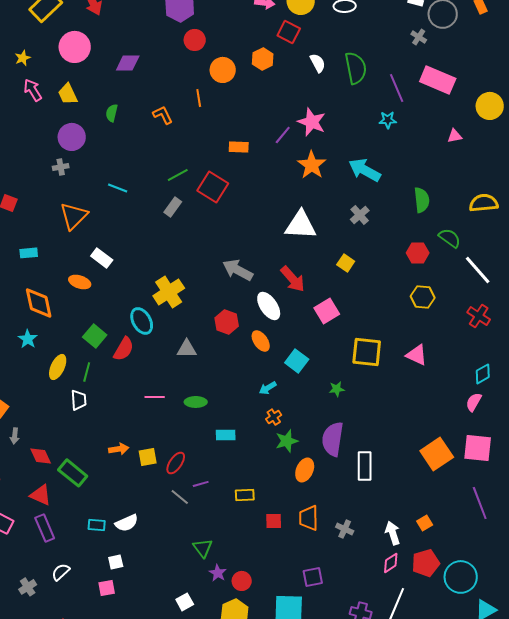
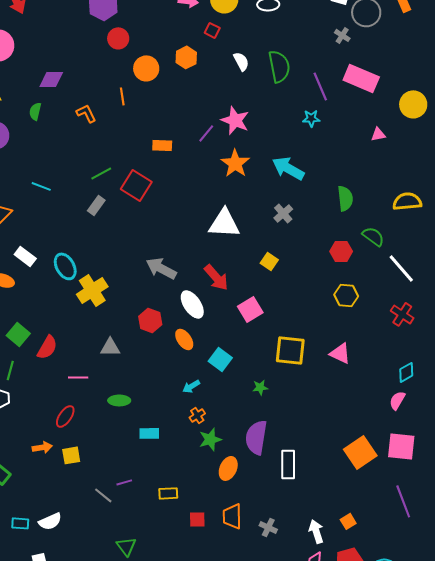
red square: (289, 32) -> (212, 30), size x0.7
purple diamond: (128, 63) -> (51, 79), moved
cyan ellipse: (142, 321) -> (65, 266), moved
pink line: (155, 397) -> (78, 377), moved
red ellipse: (176, 463) -> (65, 416), moved

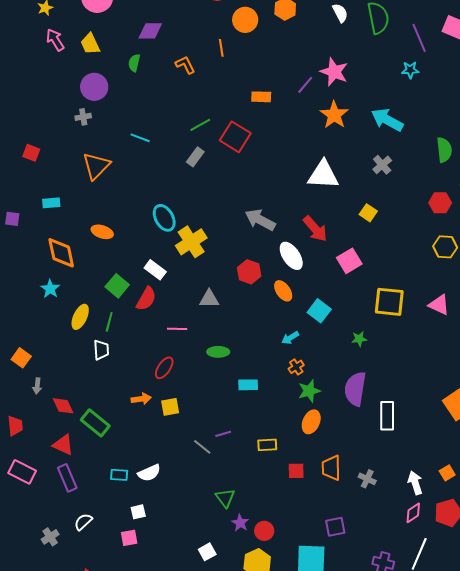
white rectangle: (25, 256) -> (155, 270), moved
orange ellipse: (228, 468) -> (311, 422), moved

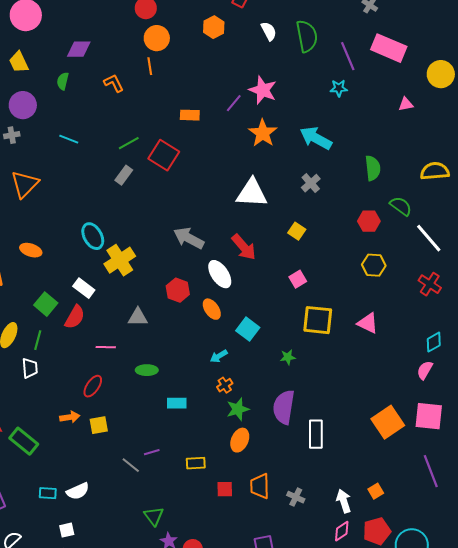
orange circle: (245, 20) -> (157, 38), moved
cyan line: (140, 138) -> (69, 139), moved
pink square: (349, 261) -> (298, 279), moved, size x0.7

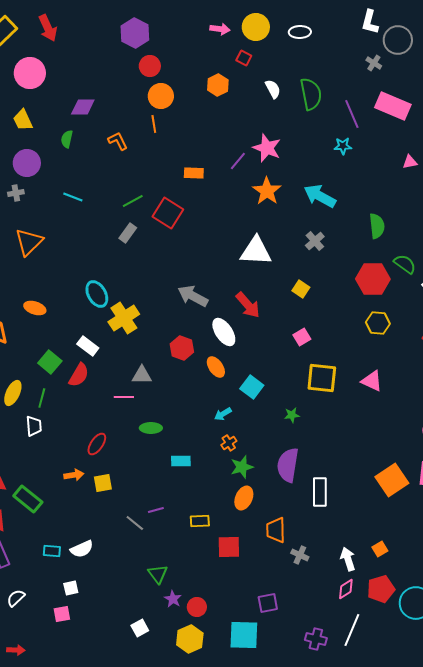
red hexagon: (369, 221) -> (373, 279), size x1.5
pink line: (106, 347) -> (124, 397), moved
orange trapezoid: (260, 486) -> (276, 530), moved
red square: (225, 489) -> (229, 547), size x1.4

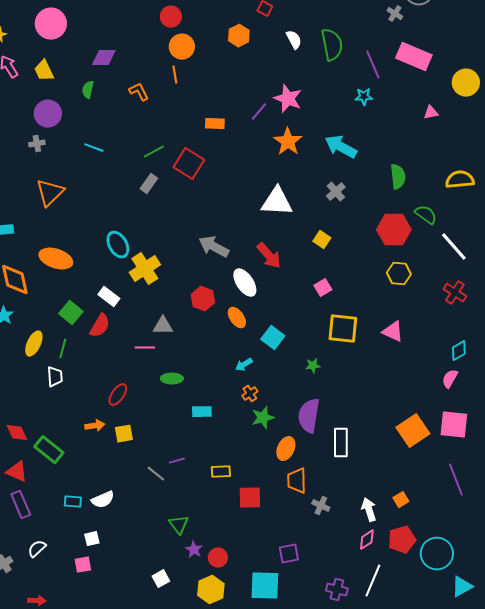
orange ellipse: (35, 308) -> (56, 259), size x1.5
orange ellipse: (244, 498) -> (286, 449), moved

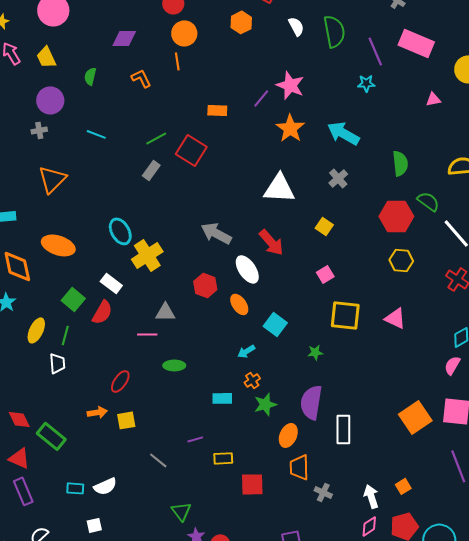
purple diamond: (104, 58) -> (124, 38), moved
cyan rectangle: (202, 412) -> (222, 398), moved
purple line: (177, 461) -> (195, 439), moved

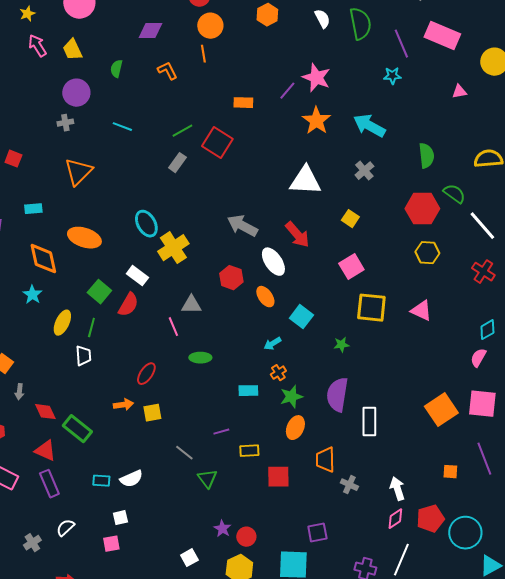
pink square: (325, 274) -> (351, 267), size x1.4
pink line: (147, 334) -> (173, 327), turned 66
orange ellipse: (288, 435) -> (295, 428), moved
orange square: (403, 486) -> (450, 472), moved, turned 35
green triangle: (181, 511) -> (207, 479), moved

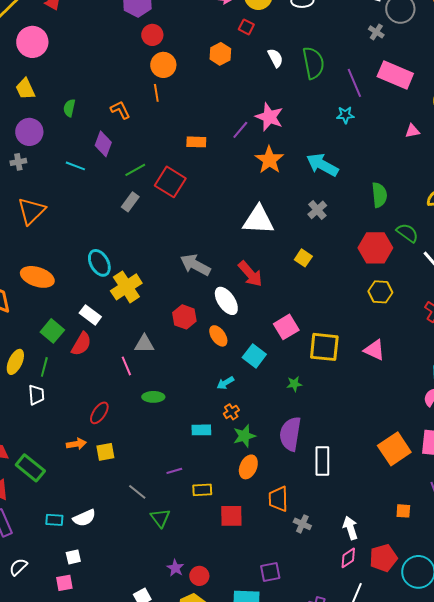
purple diamond: (150, 31) -> (103, 144), moved, turned -70
pink square: (351, 267) -> (286, 327), moved

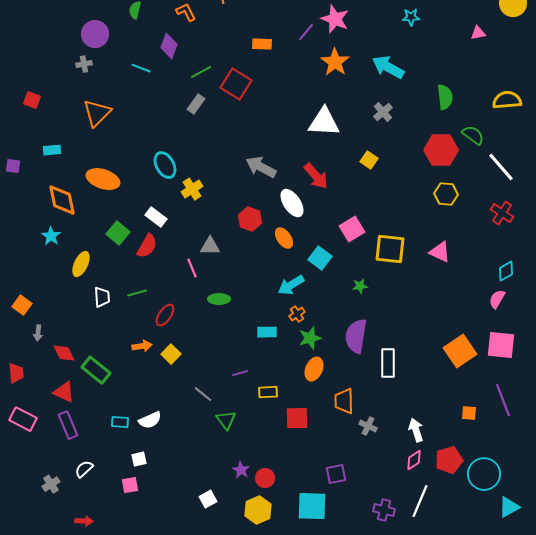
yellow cross: (126, 287) -> (192, 189), size x0.7
green line: (44, 367) -> (137, 293), moved, turned 60
cyan arrow: (225, 383) -> (291, 285), size x1.5
yellow square: (105, 452) -> (171, 354), turned -36

